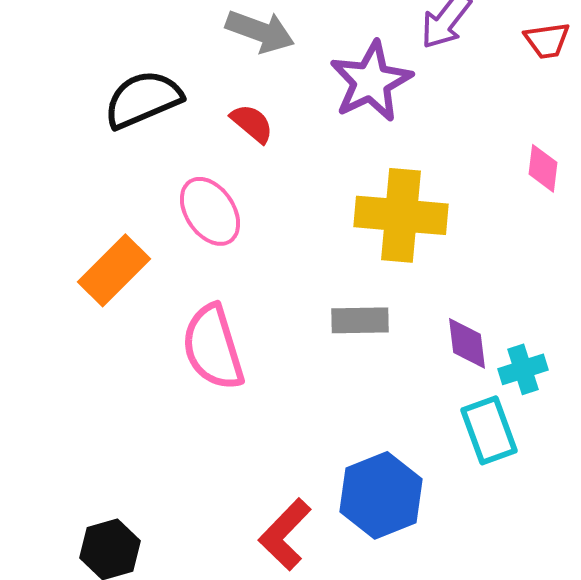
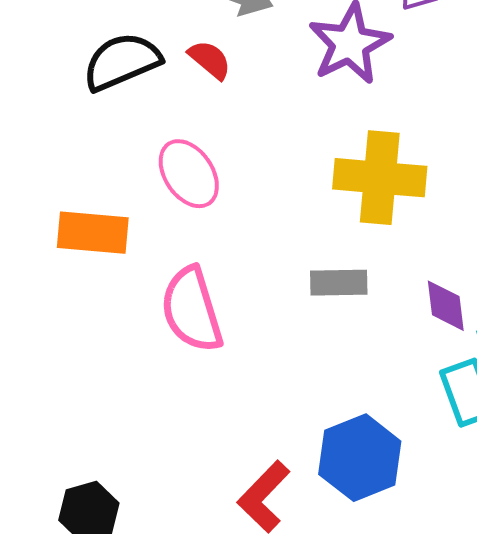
red semicircle: (252, 123) -> (210, 60), moved
orange rectangle: (114, 270) -> (93, 233), turned 50

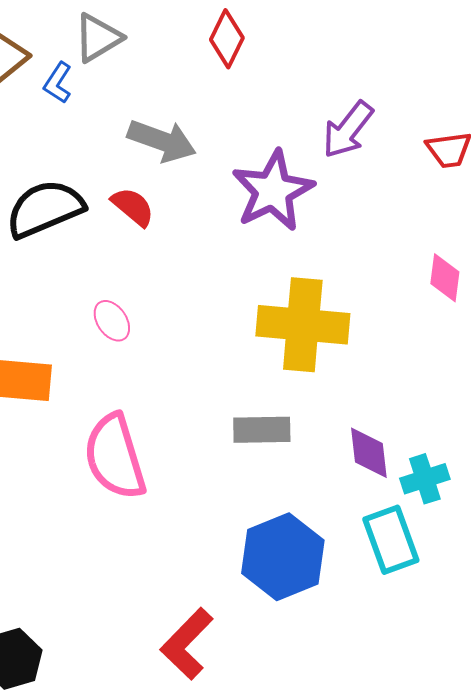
pink ellipse: (189, 174) -> (112, 321), size x0.6
blue hexagon: (360, 458) -> (283, 557), moved

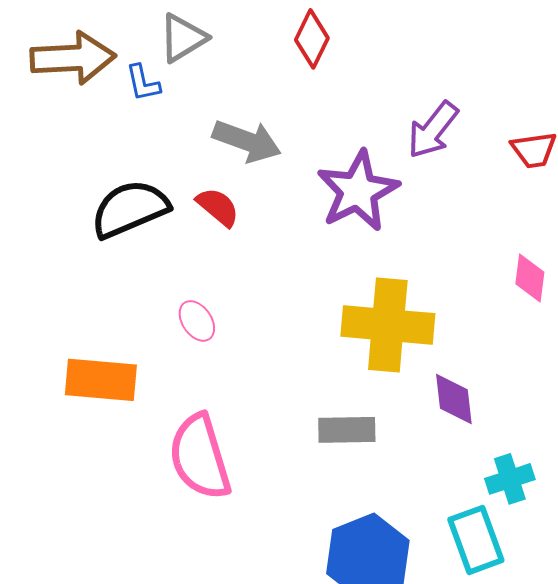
blue L-shape: (58, 83) -> (143, 83), turned -45
purple diamond: (369, 453) -> (454, 399), moved

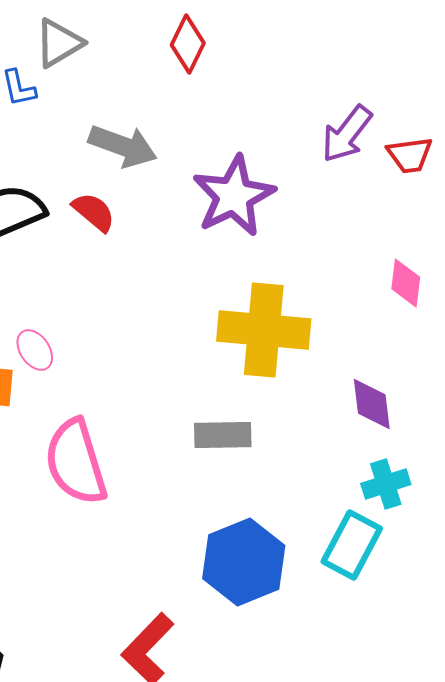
purple arrow: (433, 130) -> (347, 134), moved
pink ellipse: (197, 321) -> (35, 350), moved
purple diamond: (454, 399) -> (372, 404), moved
cyan rectangle: (476, 540) -> (352, 545), turned 48

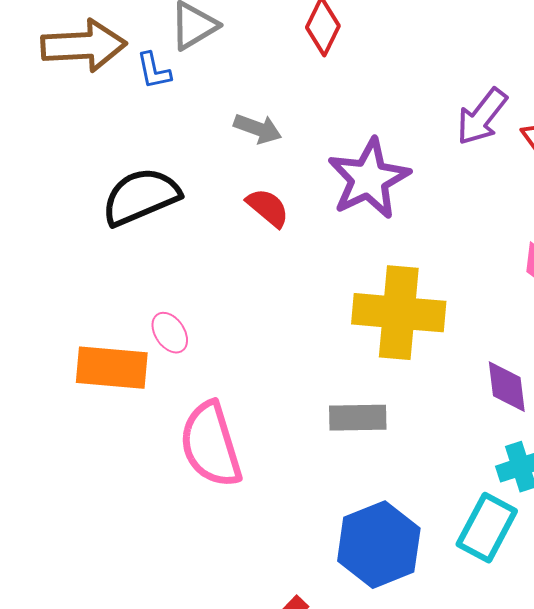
gray arrow: (123, 146) -> (258, 129), size x0.7
red semicircle: (94, 212) -> (268, 208), moved

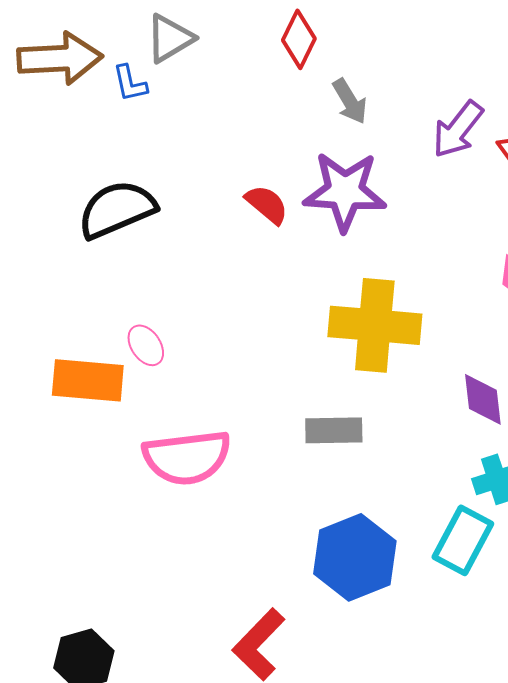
gray arrow: (258, 129) -> (350, 101), moved, turned 39
purple star: (369, 179) -> (345, 191), turned 30
red semicircle: (268, 208) -> (267, 204), moved
pink semicircle: (211, 445) -> (187, 457), turned -80

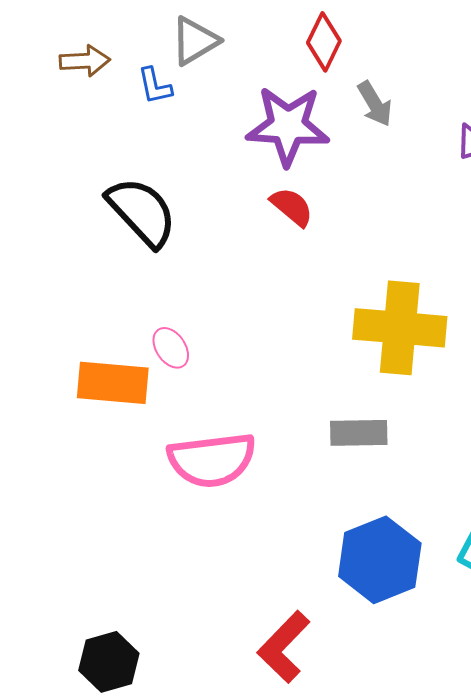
brown arrow: (60, 58) -> (85, 61), size x0.6
purple star: (345, 191) -> (288, 126), moved
black semicircle: (117, 209) -> (142, 212), turned 70

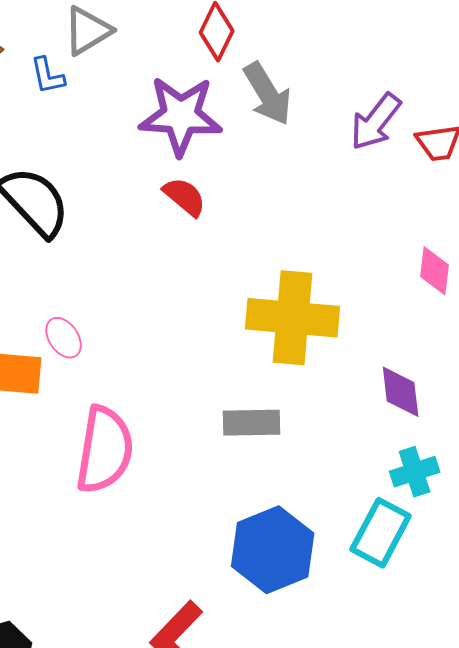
gray arrow: (375, 104) -> (268, 94), size x1.4
pink semicircle: (212, 460) -> (105, 450), turned -74

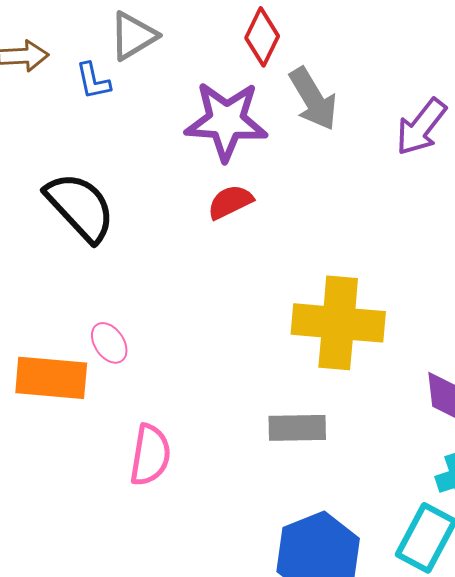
red semicircle: (185, 197) -> (230, 202), turned -66
pink semicircle: (105, 450) -> (150, 455), size x0.7

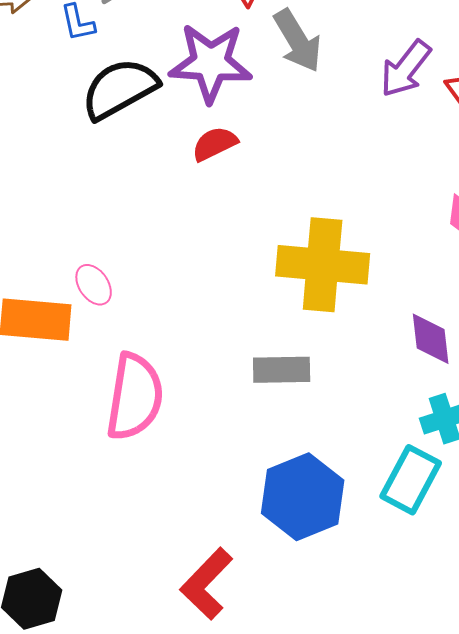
black semicircle: (80, 207) -> (120, 89), moved, turned -76
pink semicircle: (150, 455) -> (135, 397), size x1.4

